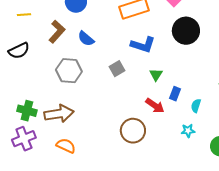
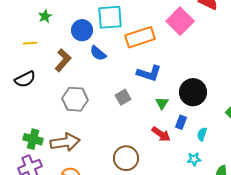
black circle: (186, 31) -> (193, 92), moved
blue semicircle: (86, 39) -> (98, 53), moved
brown circle: (133, 131) -> (126, 158), moved

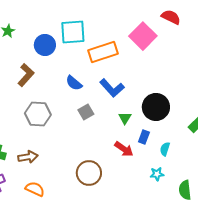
blue semicircle: (98, 53) -> (74, 83), moved
blue L-shape: (149, 73) -> (112, 88), turned 30
brown arrow: (65, 142) -> (28, 157), size x0.7

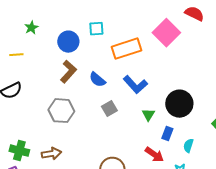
cyan square: (73, 32) -> (96, 29), size x0.6
brown L-shape: (26, 75) -> (68, 72), moved
red arrow: (124, 149) -> (154, 155), moved

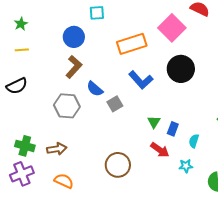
green star: (31, 28) -> (21, 24), moved
cyan square: (96, 29) -> (97, 13), moved
blue semicircle: (97, 80) -> (95, 89), moved
black circle: (179, 104) -> (181, 69), moved
green triangle: (148, 115) -> (154, 122), moved

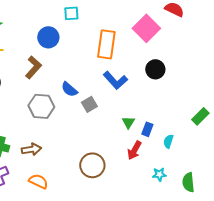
orange rectangle: (132, 44) -> (106, 44), turned -64
brown L-shape: (74, 67) -> (33, 67), moved
black circle: (181, 69) -> (155, 69), size x0.7
red arrow: (160, 150) -> (134, 150), turned 84
cyan star: (186, 166) -> (159, 174), moved

